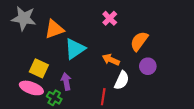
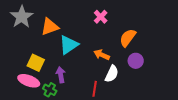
gray star: (24, 18) -> (22, 17), turned 30

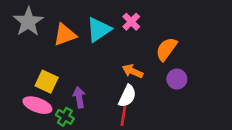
cyan triangle: (69, 45) -> (99, 30), moved
white semicircle: (112, 74) -> (127, 96), moved

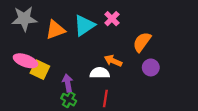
gray star: (28, 22) -> (24, 19), turned 30
white semicircle: (127, 96) -> (100, 73), moved, turned -114
pink ellipse: (37, 105) -> (25, 61), moved
green cross: (65, 117) -> (69, 100), moved

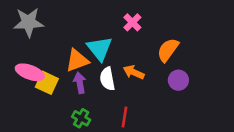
cyan triangle: (84, 25) -> (99, 49), moved, turned -35
orange triangle: (55, 30) -> (77, 60), moved
white semicircle: (100, 73) -> (107, 79), moved, turned -102
purple arrow: (68, 83) -> (80, 83), moved

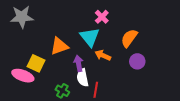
cyan triangle: (99, 49) -> (90, 37), moved
pink ellipse: (30, 72) -> (23, 76), moved
white semicircle: (107, 79) -> (83, 78), moved
purple arrow: (80, 83) -> (79, 63), moved

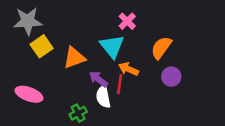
yellow square: (36, 63) -> (42, 46), moved, turned 30
purple arrow: (79, 63) -> (98, 79), turned -42
red line: (96, 90) -> (120, 84), moved
green cross: (62, 91) -> (78, 113), turned 32

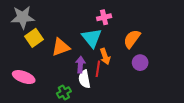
pink cross: (127, 21) -> (104, 17), turned 32
orange arrow: (128, 69) -> (105, 56), turned -133
purple arrow: (98, 79) -> (80, 65), turned 56

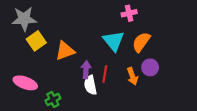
pink cross: (104, 17) -> (129, 13), moved
cyan triangle: (92, 38) -> (114, 41), moved
orange arrow: (105, 56) -> (132, 76), moved
green cross: (64, 92) -> (53, 99), moved

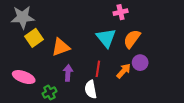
purple arrow: (86, 70) -> (68, 73), moved
orange arrow: (132, 76) -> (124, 71), turned -119
white semicircle: (90, 85) -> (91, 89), moved

